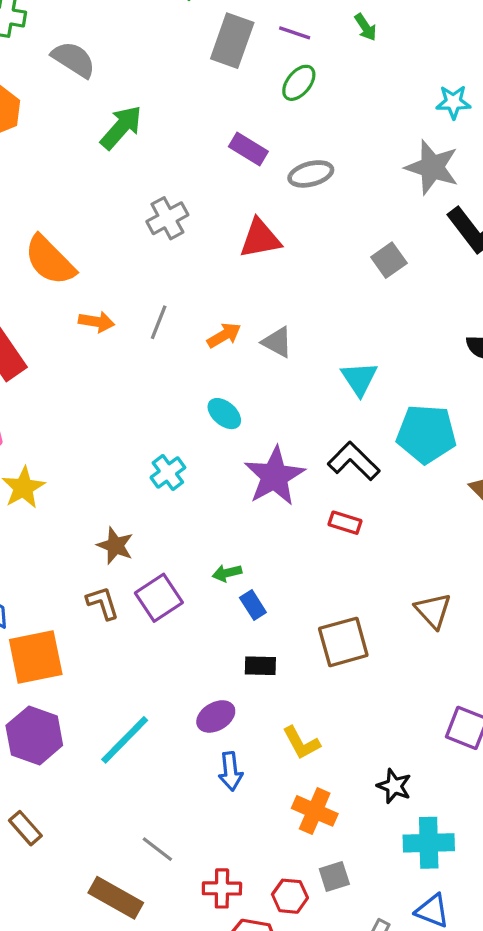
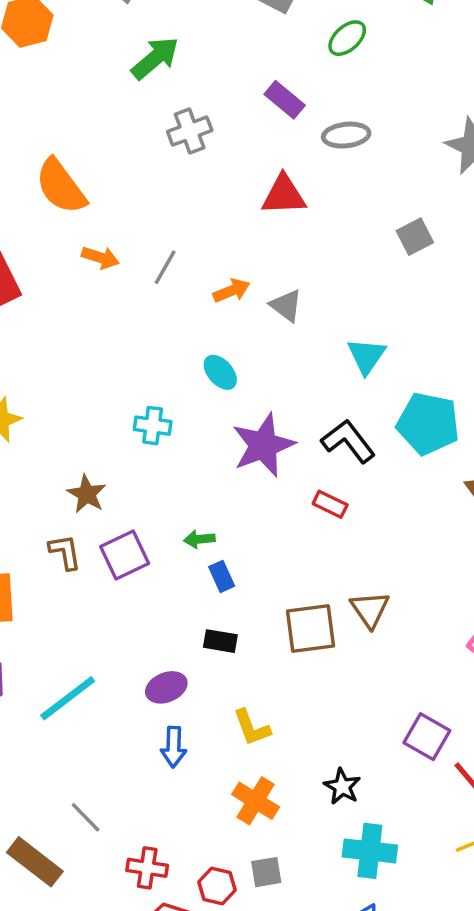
gray cross: (167, 218) -> (190, 131), moved
cyan cross: (168, 473) -> (153, 426), turned 36
brown triangle: (433, 611) -> (370, 609), moved

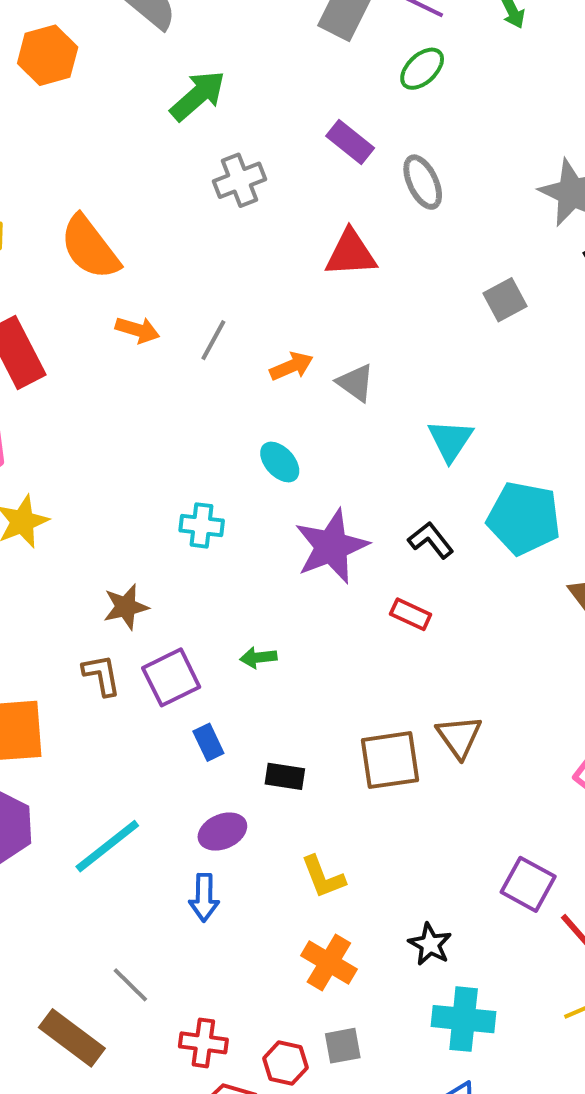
gray ellipse: (346, 135) -> (423, 182), turned 72
black L-shape: (348, 441) -> (431, 540), size x0.7
brown star: (87, 494) -> (126, 607), turned 30
blue rectangle: (222, 576) -> (208, 742), moved
blue arrow: (174, 747) -> (204, 898), moved

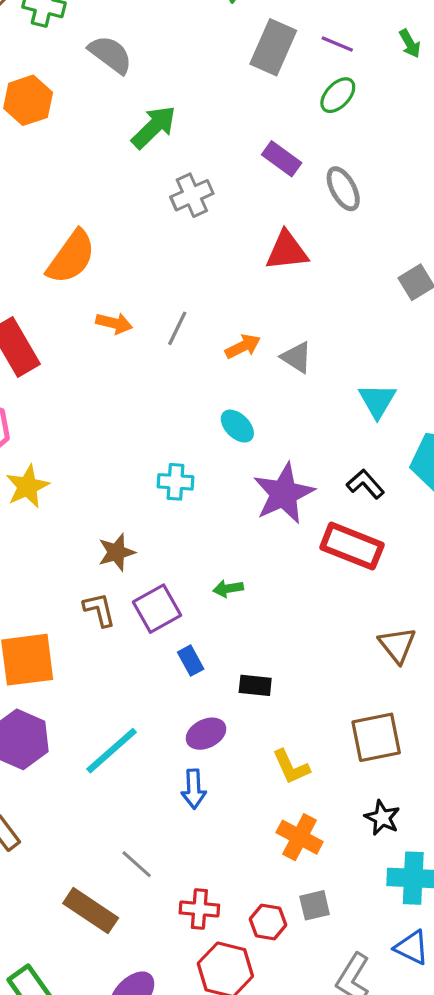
orange semicircle: (90, 247) -> (71, 257), turned -104
red rectangle: (411, 614) -> (352, 546), size x1.8
brown square: (390, 760) -> (376, 737), moved

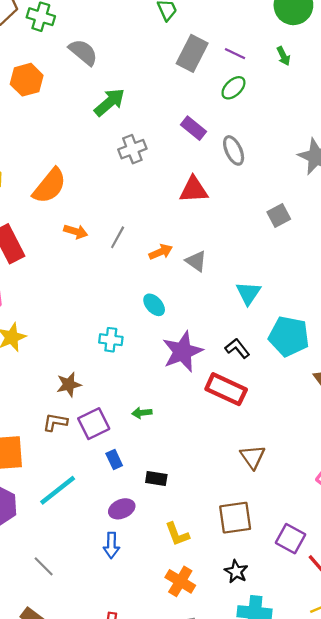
brown L-shape: (99, 610) -> (55, 422), turned -70
cyan line: (112, 751) -> (58, 490), moved
gray line: (137, 864) -> (44, 566), moved

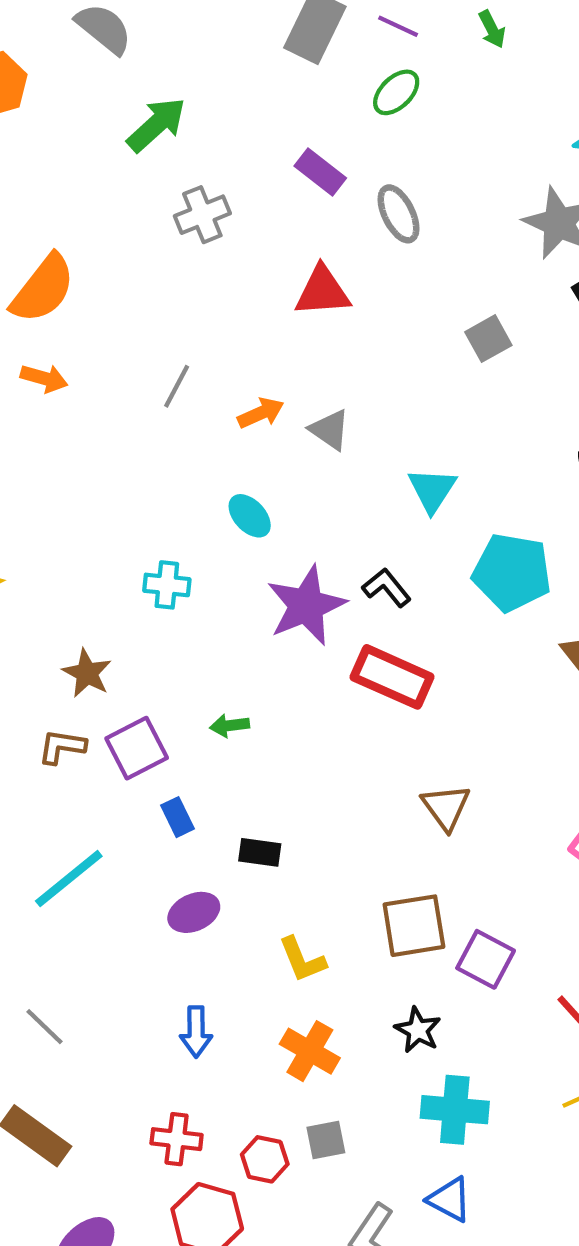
orange arrow: (76, 232) -> (44, 378), moved
black L-shape: (237, 348) -> (387, 588), moved
brown star: (69, 385) -> (87, 673), turned -30
purple square: (291, 539) -> (486, 959), moved
blue arrow: (111, 545) -> (196, 1032), moved

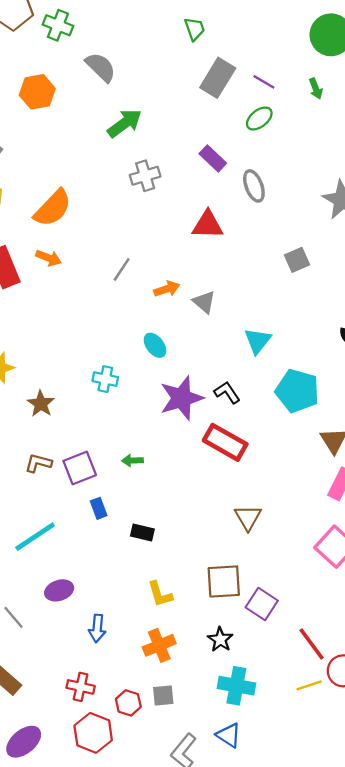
brown star: (87, 673) -> (41, 404), moved
purple ellipse: (194, 912) -> (59, 590), moved
orange cross: (310, 1051) -> (159, 645), turned 32

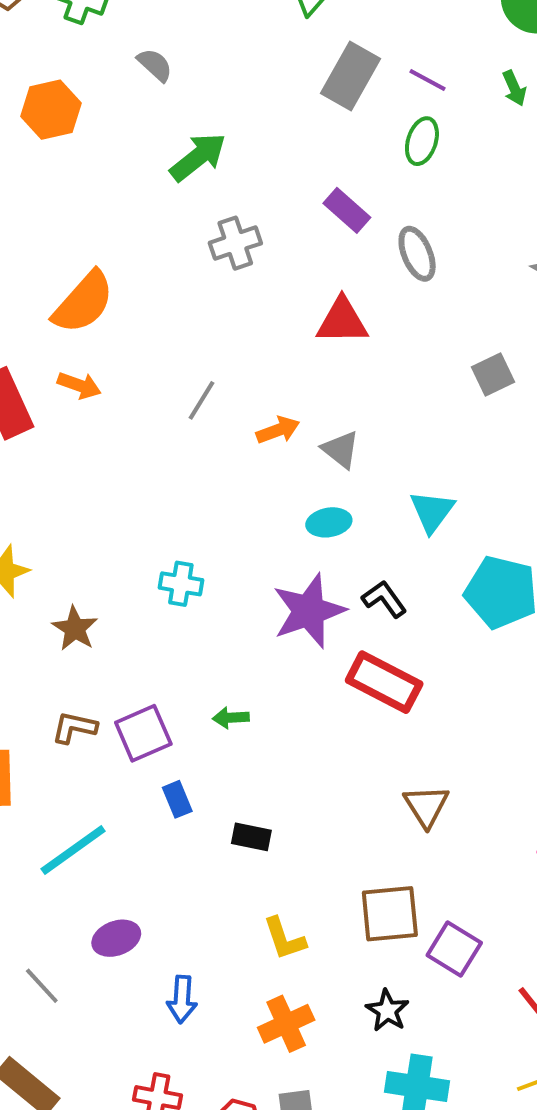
gray semicircle: (101, 67) -> (155, 65), size x0.7
green ellipse: (259, 118) -> (422, 141), turned -32
cyan ellipse: (155, 345) -> (329, 522), moved, turned -60

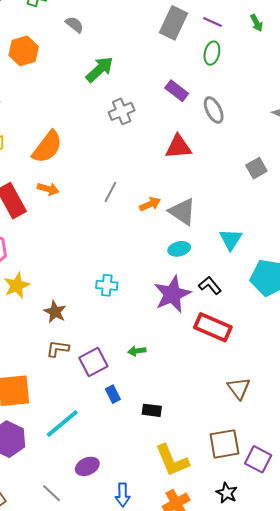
gray triangle: (341, 450) -> (182, 212), size x1.4
brown L-shape: (74, 727) -> (58, 349), moved
yellow L-shape: (284, 939) -> (172, 460), size x1.5

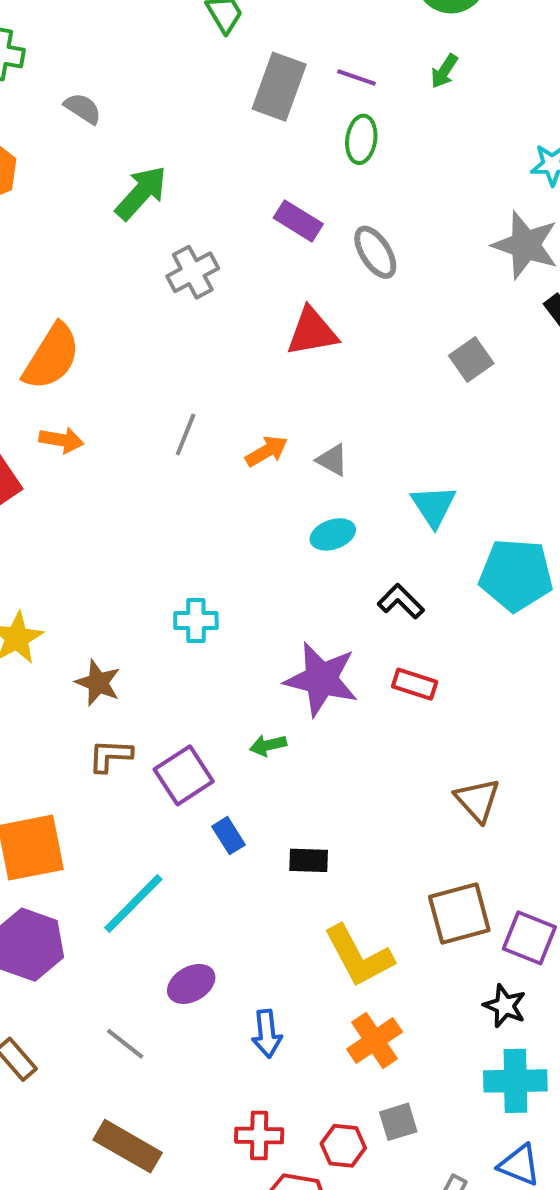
green arrow: (257, 23) -> (444, 71), turned 66
gray triangle: (182, 212) -> (332, 460), size x0.6
purple star: (172, 294) -> (321, 679), moved, turned -30
red rectangle: (213, 327) -> (415, 684), size x0.6
black star: (227, 493) -> (505, 1006), moved

